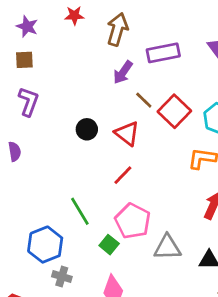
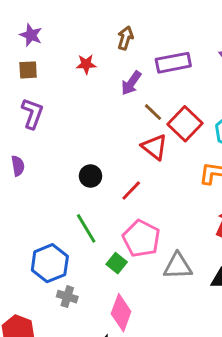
red star: (74, 15) -> (86, 64), moved
brown arrow: (117, 29) -> (125, 38), size x0.7
black circle: (87, 129) -> (91, 176), moved
red triangle: (127, 133) -> (154, 147), moved

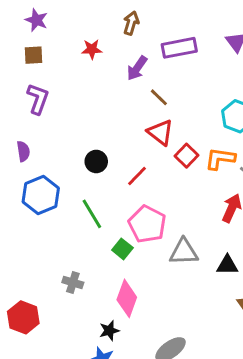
red square: (185, 124) -> (187, 156), moved, size x0.7
blue hexagon: (50, 263) -> (41, 195), moved

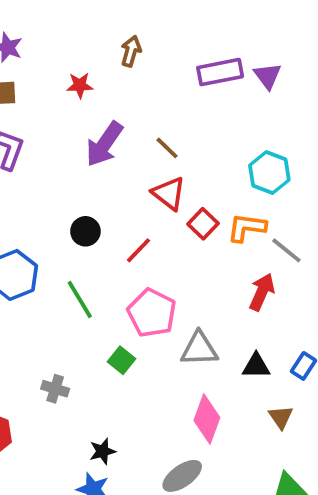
purple rectangle: (179, 48) -> (220, 72), moved
purple arrow: (137, 68) -> (104, 144), moved, size x1.4
green square: (122, 249) -> (121, 360), moved
pink diamond: (127, 298) -> (207, 419), moved

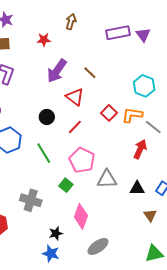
red triangle: (169, 193) -> (75, 97), moved
gray cross: (55, 389) -> (31, 200), size x1.5
pink diamond: (207, 419) -> (81, 216), moved

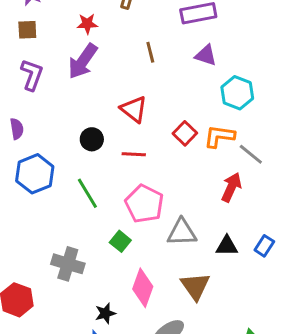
purple triangle: (143, 35) -> (206, 55), moved, turned -35
purple arrow: (57, 71) -> (83, 61), moved
brown line: (90, 73) -> (150, 52), moved, turned 32
red line: (75, 127) -> (134, 154), turned 49
brown triangle: (150, 215) -> (195, 286), moved, size x1.5

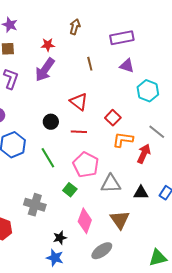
orange L-shape: (219, 136) -> (123, 140), moved

